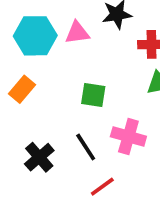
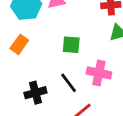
black cross: (39, 157) -> (35, 93), turned 30

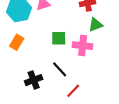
pink cross: (99, 73) -> (83, 46), moved

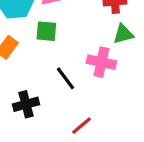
green square: (59, 38) -> (46, 31), moved
black line: (60, 69) -> (65, 78), moved

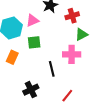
black line: (65, 78) -> (52, 69), turned 35

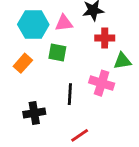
red cross: (72, 16) -> (105, 38), moved

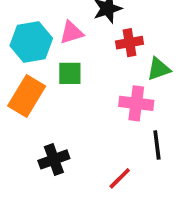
orange rectangle: (23, 63) -> (27, 96), size x1.5
black line: (70, 94) -> (157, 145), moved

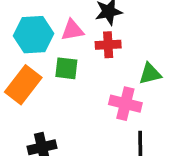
red cross: (129, 43) -> (108, 45), moved

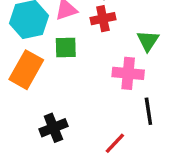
green triangle: (150, 74) -> (148, 41), turned -35

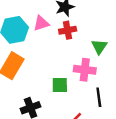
green square: (66, 48) -> (60, 85), moved

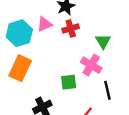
pink cross: (85, 70) -> (91, 65), turned 30

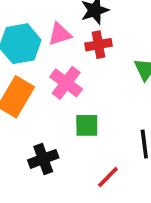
pink cross: (91, 65) -> (66, 83), moved

